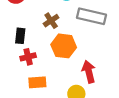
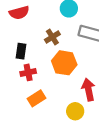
orange rectangle: (37, 82) -> (36, 98), turned -30

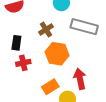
orange rectangle: (36, 98) -> (50, 87), moved

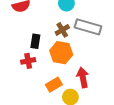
brown cross: (46, 29) -> (62, 30), moved
black rectangle: (16, 43) -> (35, 41), moved

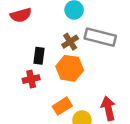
red arrow: (83, 77) -> (108, 108), moved

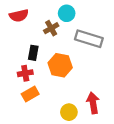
brown cross: (70, 42) -> (51, 28), moved
orange rectangle: (62, 106) -> (30, 94), moved

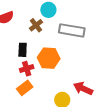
red cross: (25, 73) -> (27, 69), moved
red arrow: (93, 103) -> (83, 89), turned -48

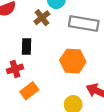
orange hexagon: (49, 58) -> (73, 61), moved
red cross: (27, 69) -> (15, 69), moved

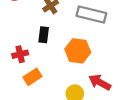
black rectangle: (27, 46) -> (44, 35), moved

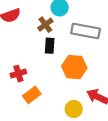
black rectangle: (44, 35) -> (50, 46), moved

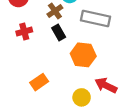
black rectangle: (50, 46) -> (59, 33), turned -35
red cross: (18, 74) -> (24, 32), moved

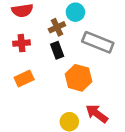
orange rectangle: (39, 82) -> (24, 78), moved

